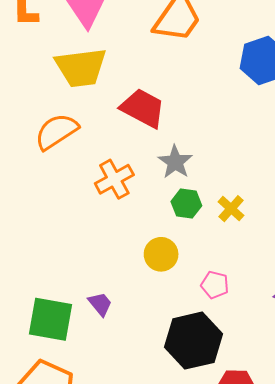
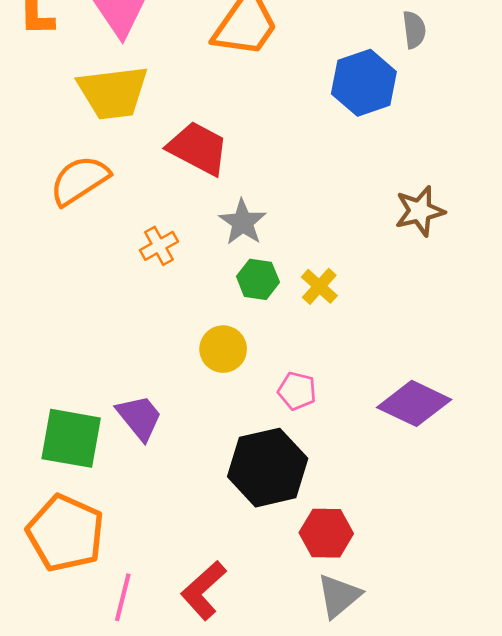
orange cross: (114, 179) -> (159, 246), size x0.7
purple trapezoid: (100, 304) -> (139, 417), size x1.4

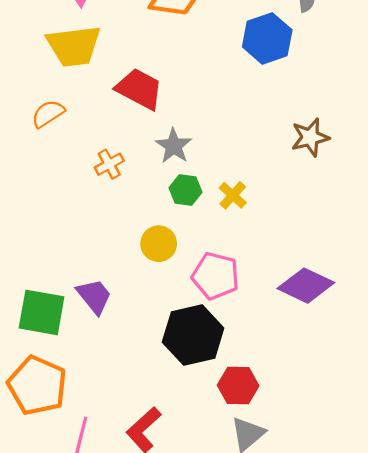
orange semicircle: (79, 180) -> (48, 114), size x0.7
pink pentagon: (297, 391) -> (216, 276), size x1.6

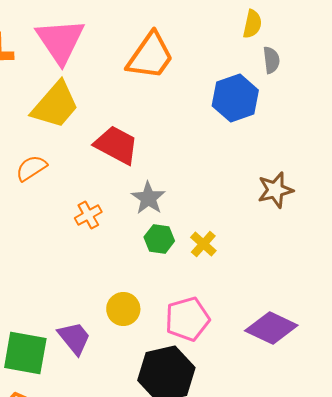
yellow trapezoid: (74, 46) -> (55, 105), turned -42
yellow circle: (159, 244) -> (123, 309), moved
pink pentagon: (216, 276) -> (187, 319), turned -30

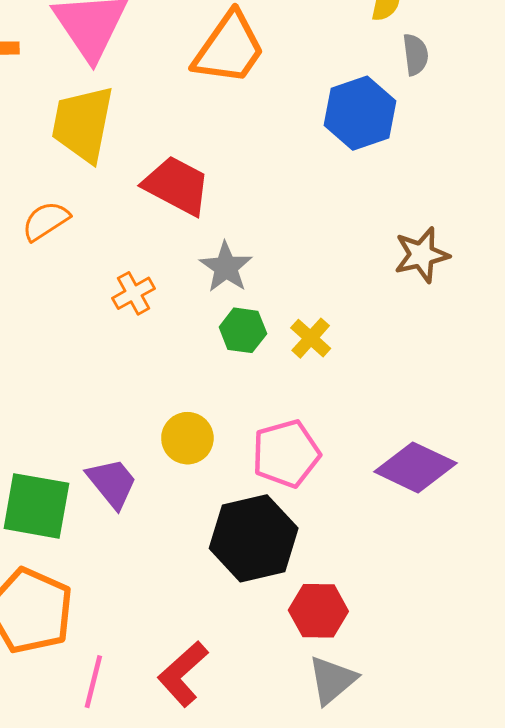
yellow trapezoid: (55, 105) -> (83, 124), turned 150

